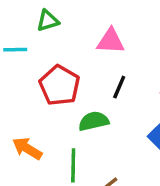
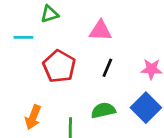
green semicircle: (94, 121) -> (103, 110), moved
orange arrow: (27, 148) -> (33, 117), turned -100

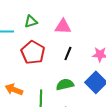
green triangle: (50, 14) -> (31, 21), moved
orange arrow: (33, 117) -> (14, 89), turned 90

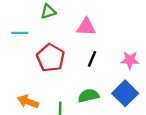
green triangle: (31, 21) -> (48, 12), moved

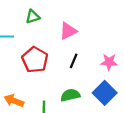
pink triangle: (86, 27) -> (68, 31), turned -30

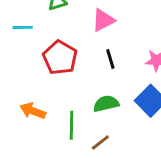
black line: (74, 61) -> (110, 59), turned -40

